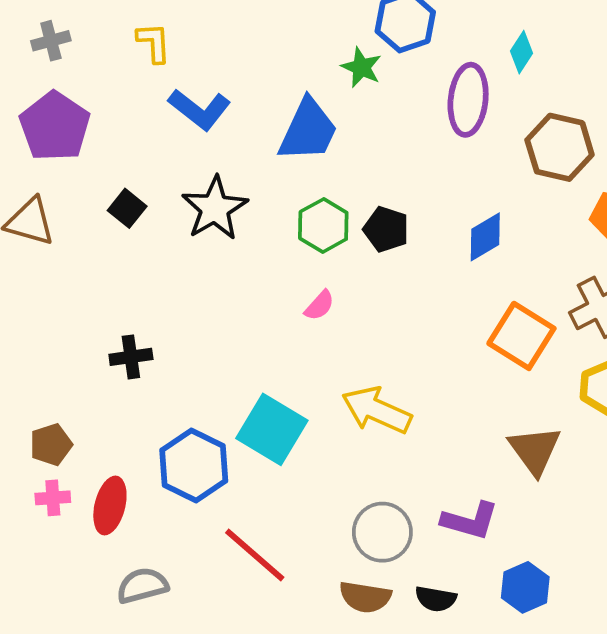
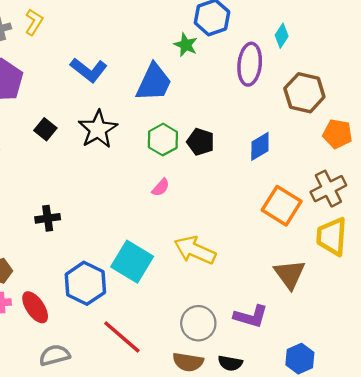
yellow L-shape: (154, 43) -> (34, 22), moved, turned 35
red ellipse: (110, 505) -> (35, 307), turned -48
blue hexagon: (525, 587) -> (300, 359), moved

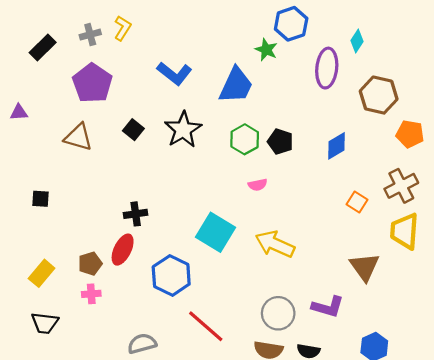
pink semicircle: (161, 187) -> (258, 185), moved, turned 36
orange square: (282, 206) -> (357, 202), size x0.6
cyan square: (132, 262) -> (215, 232), moved
red ellipse: (35, 307) -> (123, 250), moved, turned 60

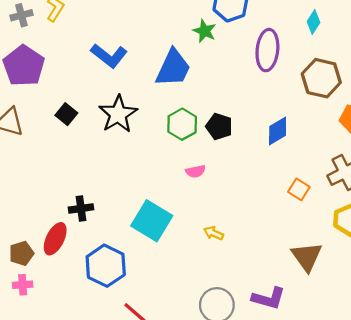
cyan diamond: (357, 41) -> (313, 22), moved
black cross: (136, 214) -> (81, 208), moved
yellow arrow: (275, 244) -> (214, 233), size x0.5

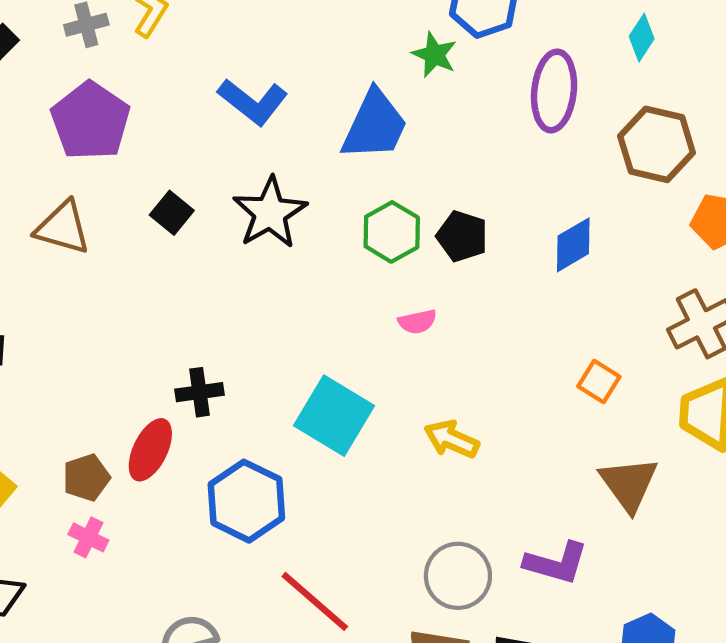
orange square: (299, 189) -> (599, 381), moved
yellow arrow: (214, 233) -> (452, 439), size x1.4
pink cross: (23, 285) -> (88, 537), turned 30

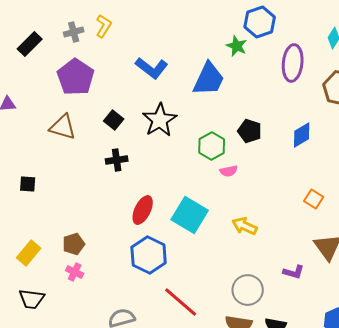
green hexagon: (392, 232) -> (212, 146), moved
black cross: (199, 392) -> (117, 160), moved
red ellipse: (150, 450) -> (143, 210), moved
purple L-shape: (556, 563) -> (294, 272), moved, size x0.7

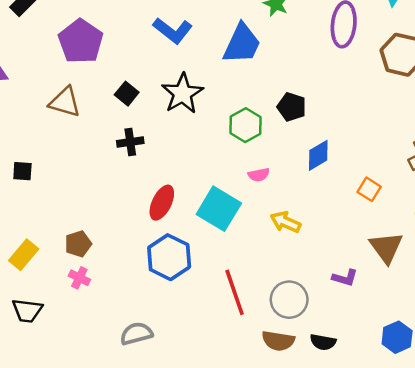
blue diamond: (302, 135) -> (318, 155), moved
pink semicircle: (229, 171) -> (259, 175), moved
red line: (181, 302) -> (235, 292), moved, turned 30

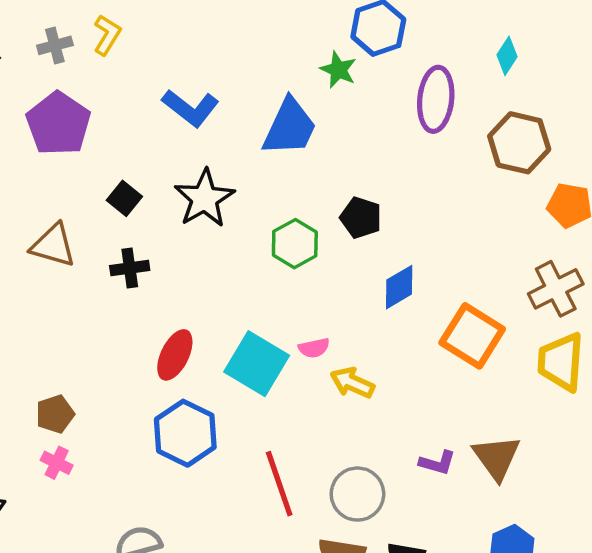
brown triangle: (65, 102) -> (53, 245), moved
pink semicircle: (259, 175) -> (314, 348), moved
orange square: (369, 189) -> (472, 336), size x1.8
brown triangle: (386, 247) -> (497, 458), moved

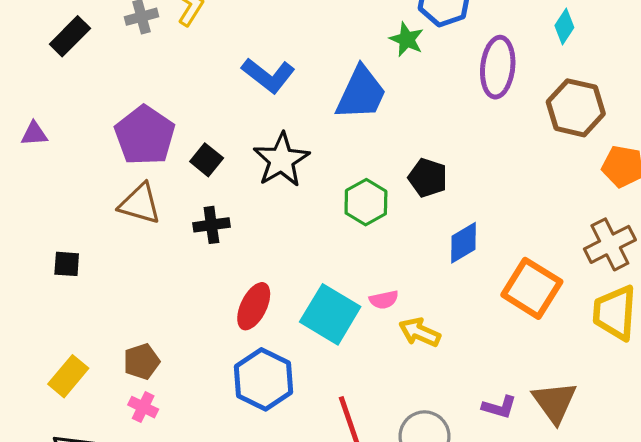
purple pentagon: (58, 124) -> (145, 135), moved

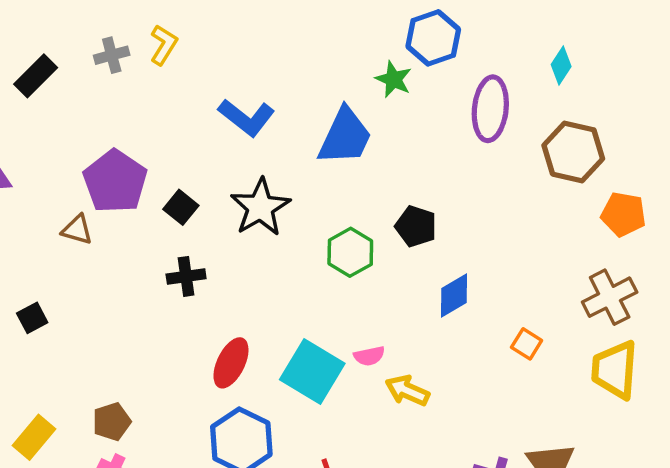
brown triangle: (140, 204) -> (77, 230), moved, size x0.7
black square: (67, 264) -> (32, 318), turned -32
orange square: (532, 288) -> (527, 344), size x0.5

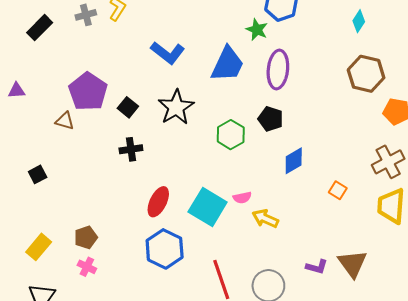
purple ellipse: (490, 109) -> (278, 70), moved

